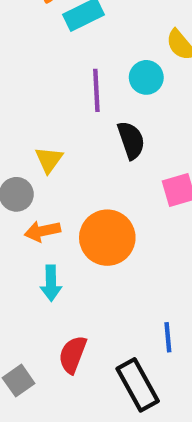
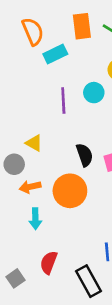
black semicircle: (131, 140) -> (85, 155), moved
yellow triangle: (49, 160) -> (34, 143), turned -36

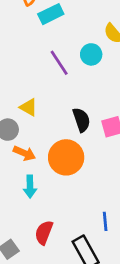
purple line: (63, 101) -> (59, 63), turned -30
orange arrow: (30, 187) -> (24, 153), turned -144

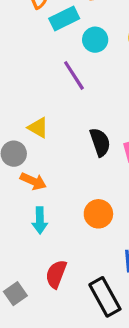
cyan circle: (91, 54) -> (95, 40), moved
orange circle: (66, 157) -> (98, 214), moved, size x0.7

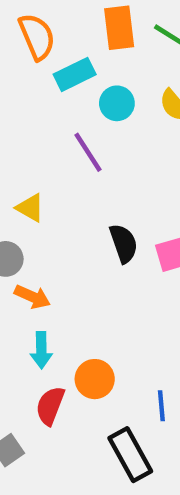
yellow triangle: (38, 128) -> (30, 208), moved
orange circle: (98, 214) -> (95, 379), moved
red semicircle: (56, 274) -> (50, 406), moved

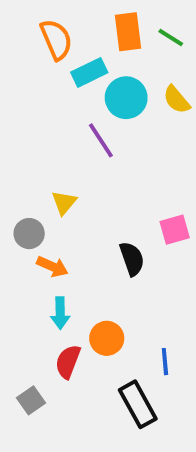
cyan circle: (117, 103) -> (126, 98), size x1.4
yellow triangle: (30, 208) -> (64, 202), moved, turned 40
black semicircle: (124, 243) -> (132, 259), moved

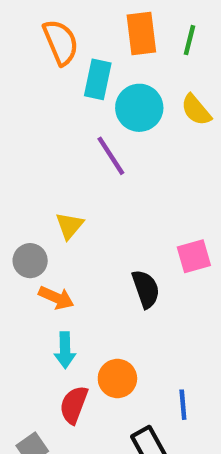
green line: (171, 38) -> (189, 40), turned 72
cyan rectangle: (89, 72) -> (98, 79), turned -52

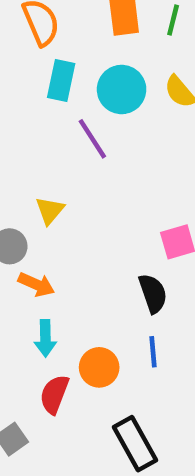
cyan rectangle: (98, 79) -> (61, 81), moved
black semicircle: (146, 289) -> (153, 293), moved
blue line: (183, 405) -> (153, 352), moved

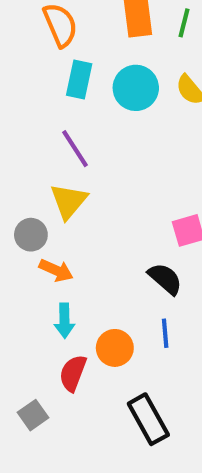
purple line: (92, 139) -> (75, 149), moved
yellow triangle: (50, 211) -> (69, 201), size x1.4
black semicircle: (153, 293) -> (165, 279), turned -30

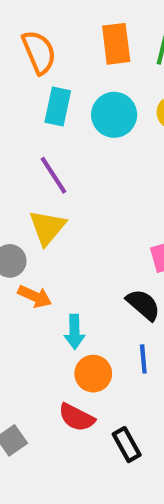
cyan arrow: (64, 321) -> (74, 332), moved
red semicircle: (73, 373) -> (77, 417), moved, turned -84
black rectangle: (148, 419) -> (127, 445), size x0.7

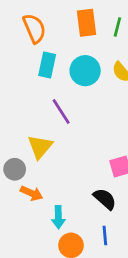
purple line: (54, 175) -> (61, 112), moved

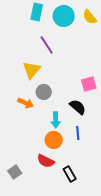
gray circle: (15, 169) -> (44, 92), moved
cyan arrow: (58, 217) -> (56, 120), moved

